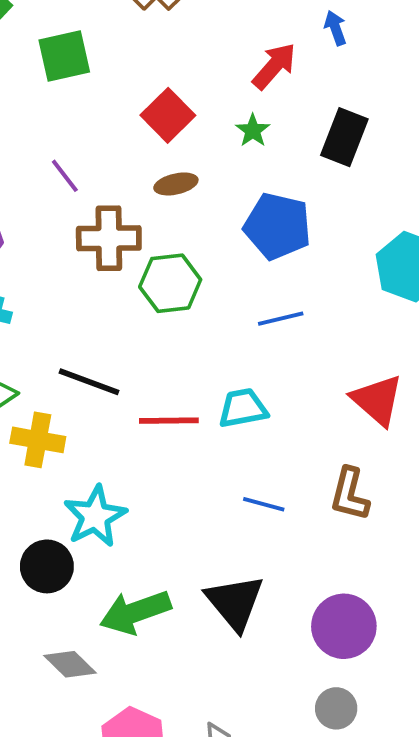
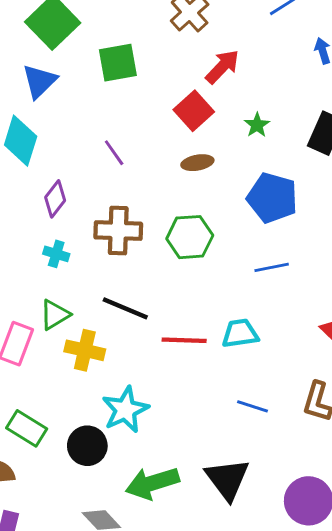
red arrow: (274, 66) -> (222, 67), moved
brown cross: (109, 238) -> (118, 231), moved

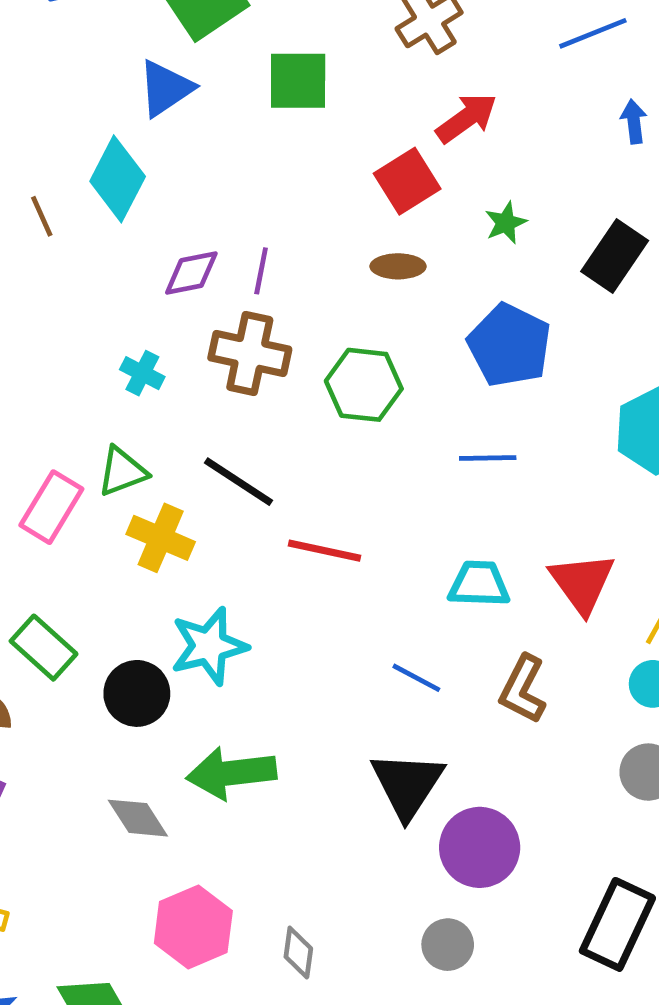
purple line: (114, 153) -> (261, 271), moved, turned 36
purple diamond: (55, 199) -> (191, 273), moved, turned 30
cyan trapezoid: (240, 333) -> (479, 584), moved
black triangle: (227, 479) -> (407, 785), moved

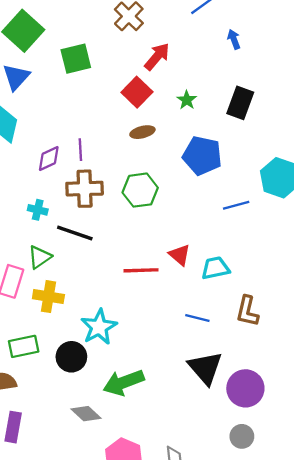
blue line: (488, 458) -> (236, 205), moved
black line: (239, 482) -> (75, 233), moved
yellow cross: (161, 538) -> (48, 297), moved
red triangle: (582, 583) -> (180, 255), moved, size x0.7
green rectangle: (44, 648) -> (24, 346), turned -40

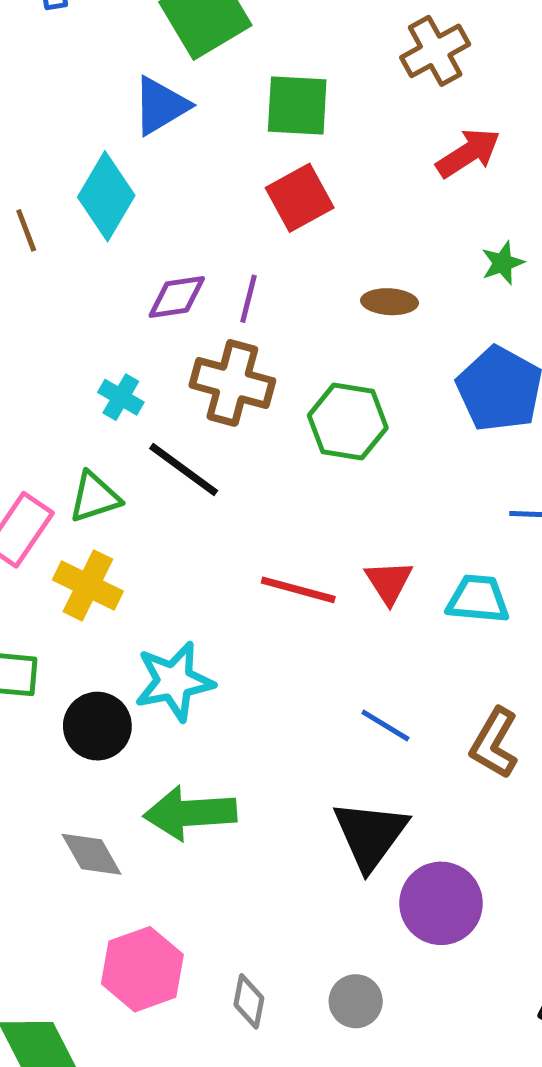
red square: (137, 92) -> (300, 198), moved
cyan trapezoid: (215, 268) -> (478, 599), moved
gray circle: (242, 436) -> (356, 1001), moved

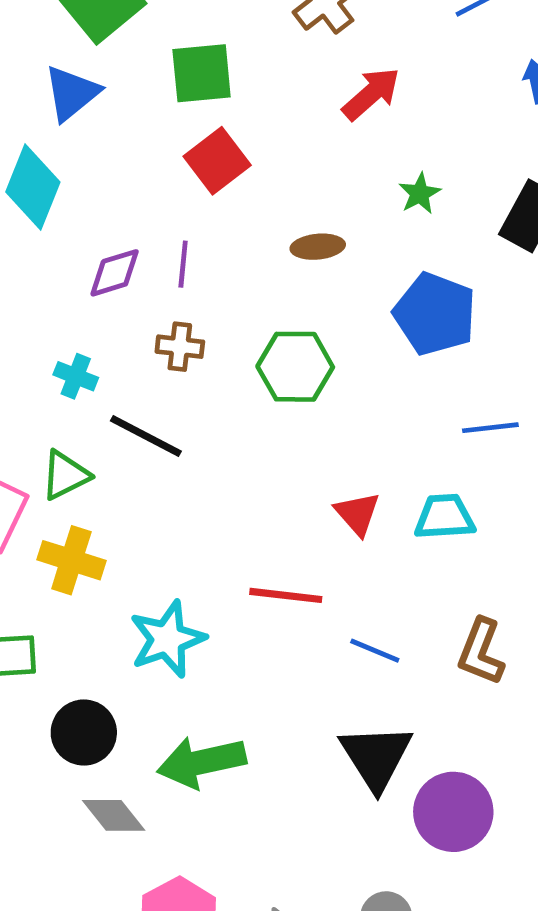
brown cross: (232, 383) -> (180, 347), size x0.6
red line: (298, 590) -> (286, 595), moved
black circle: (97, 726) -> (84, 733), moved

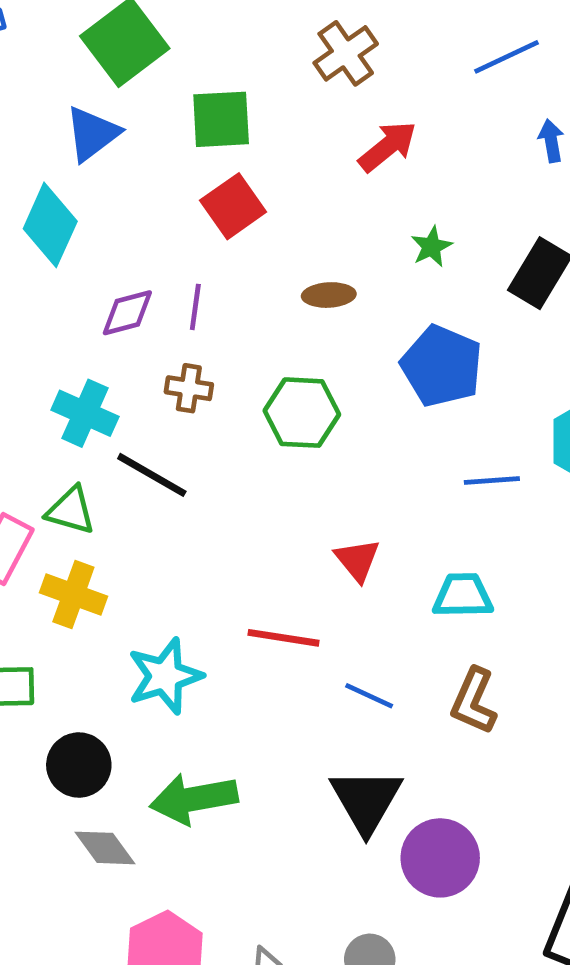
cyan cross: (76, 376) -> (85, 413), size x1.5
green triangle: (65, 475) -> (71, 510), turned 40
cyan trapezoid: (445, 517) -> (463, 596), moved

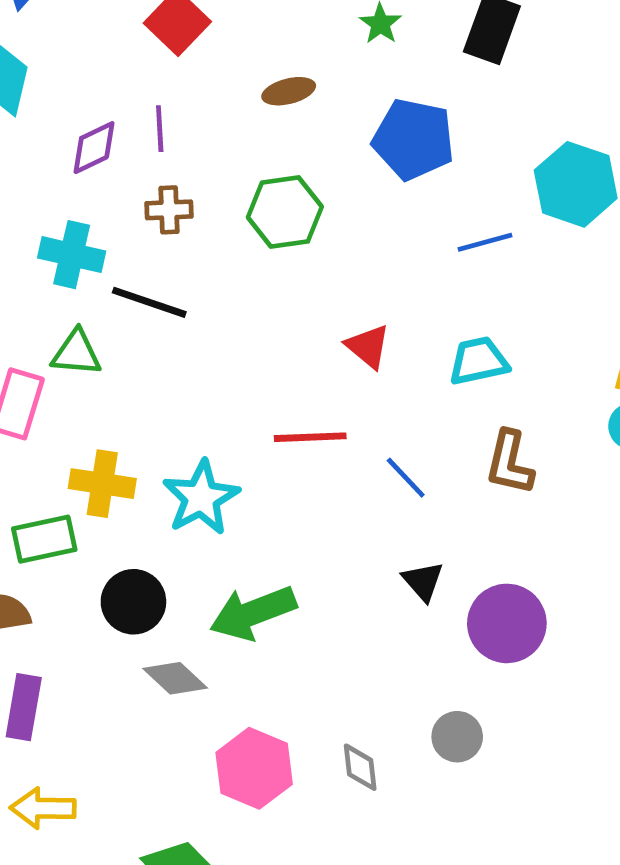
yellow cross: (73, 595) -> (102, 484), moved
blue line: (369, 696) -> (406, 478), turned 33
black triangle: (366, 801) -> (423, 581), size x0.6

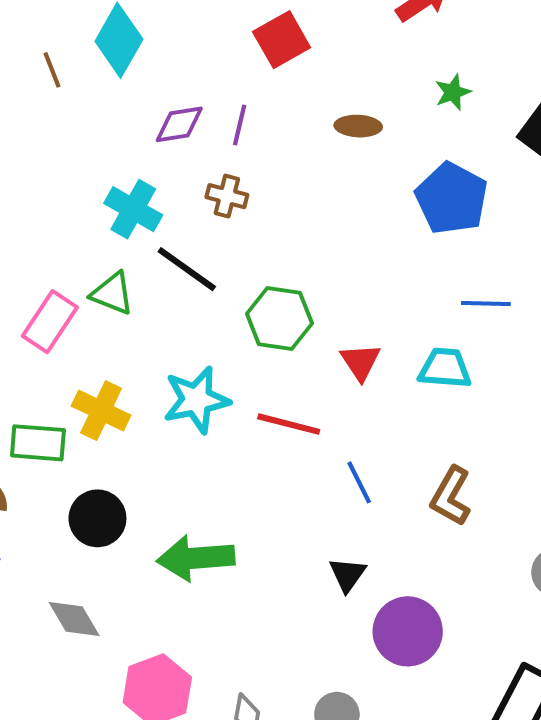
green hexagon: (285, 212) -> (279, 318), moved
cyan trapezoid: (478, 361) -> (445, 368), moved
cyan star: (201, 498) -> (196, 400), moved
gray diamond: (175, 678) -> (74, 619), moved

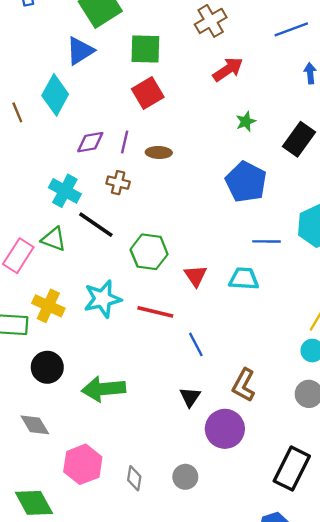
brown ellipse: (358, 126) -> (159, 152), moved
brown L-shape: (451, 496) -> (244, 385), moved

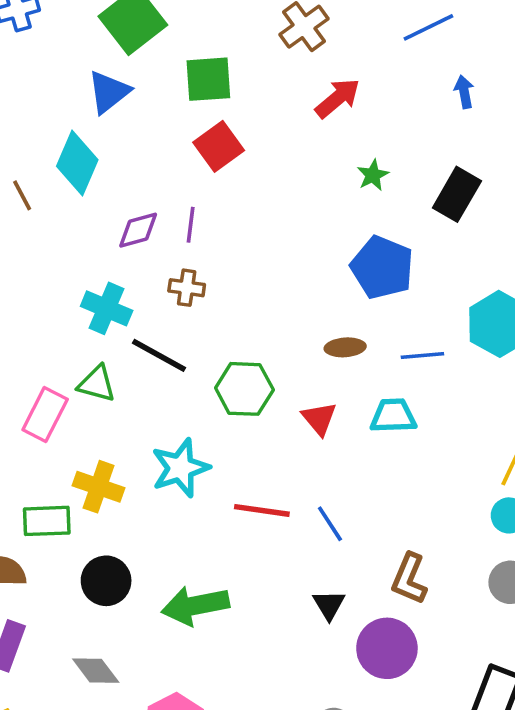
brown ellipse: (159, 152) -> (345, 347), moved
red line: (155, 312) -> (262, 510), moved

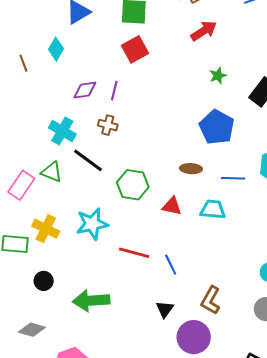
cyan diamond: (77, 163) -> (56, 49), size x0.7
red triangle: (319, 419) -> (172, 206), turned -45
black circle: (106, 581) -> (44, 281), size x0.7
gray diamond: (96, 671) -> (32, 330), turned -44

